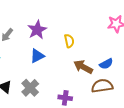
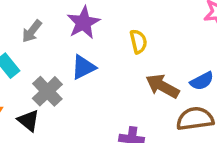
gray cross: (30, 88) -> (47, 91), moved

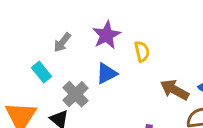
yellow semicircle: (138, 42) -> (142, 51), moved

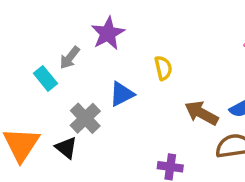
purple star: (107, 35) -> (108, 33), moved
cyan rectangle: (42, 72) -> (45, 78), moved

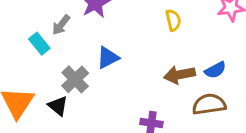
yellow semicircle: (163, 68) -> (173, 20), moved
brown arrow: (201, 113) -> (179, 75), turned -40

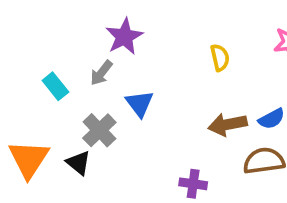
gray arrow: (61, 25) -> (101, 73), moved
blue triangle: (108, 58) -> (140, 103), turned -40

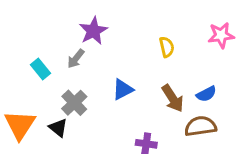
blue triangle: (140, 103) -> (123, 90), moved, turned 40
brown arrow: (228, 125) -> (173, 98), turned -112

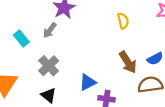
blue triangle: (123, 90) -> (88, 82), moved
black triangle: (58, 128) -> (49, 95), moved

